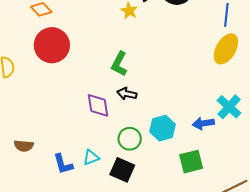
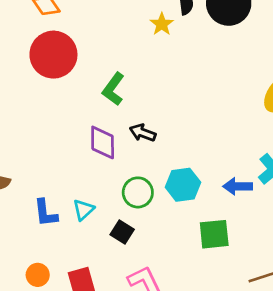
green L-shape: (119, 64) -> (113, 89), moved
cyan triangle: (91, 157) -> (83, 210), turned -30
black square: (122, 170) -> (122, 232), size x0.7

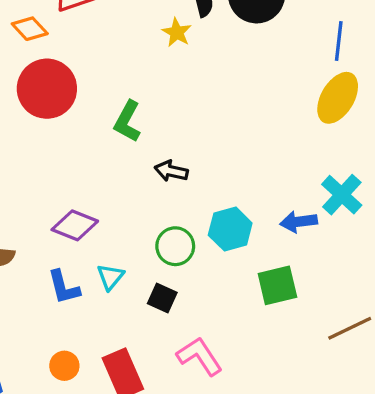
purple diamond: (103, 142) -> (75, 225), moved, turned -60

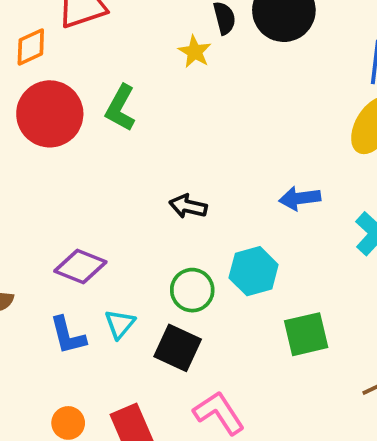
orange diamond: (30, 29) -> (31, 47), turned -72
green L-shape: (127, 121) -> (121, 108), moved
blue arrow: (299, 222) -> (300, 198), moved
black square: (162, 298) -> (178, 348), size x1.4

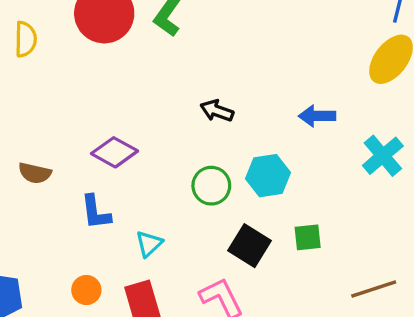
cyan triangle: (120, 324) -> (149, 244), moved
green square: (306, 334) -> (308, 237), size x0.7
black square: (178, 348) -> (250, 246), moved

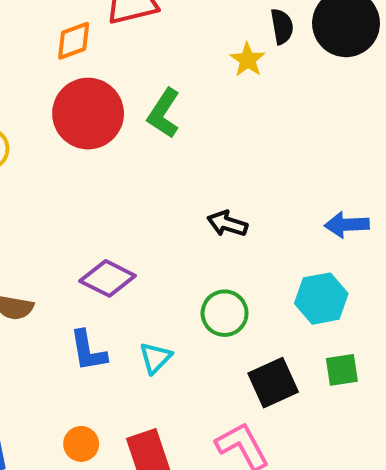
cyan hexagon: (268, 176) -> (321, 299), moved
cyan triangle: (149, 244) -> (155, 358), moved
black square: (250, 246) -> (273, 383), turned 36

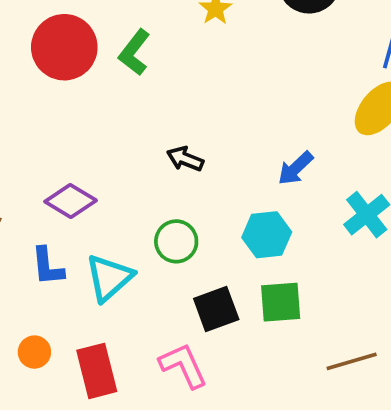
blue arrow: (347, 225) -> (296, 168), turned -45
cyan triangle: (155, 358) -> (109, 278), size x1.6
green square: (342, 370) -> (281, 302), size x1.4

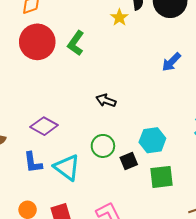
blue arrow: (296, 168) -> (171, 62), moved
cyan triangle: (109, 278) -> (67, 167), turned -40
black square: (216, 309) -> (129, 161), moved, size x0.7

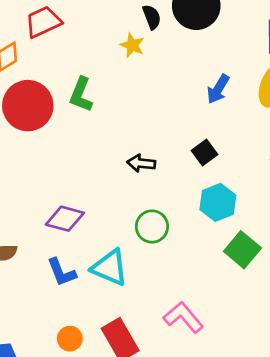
black square: (129, 161) -> (204, 152), moved
green square: (162, 177) -> (242, 250), turned -30

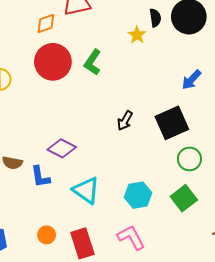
black square: (204, 152) -> (172, 123), size x1.8
black arrow: (141, 163) -> (125, 121), turned -78
cyan hexagon: (218, 202) -> (138, 195), moved
green circle: (152, 226) -> (189, 159), moved
blue L-shape: (62, 272) -> (40, 177), moved

